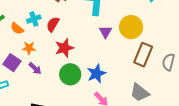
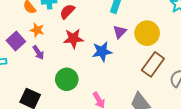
green circle: (70, 74) -> (67, 79), moved
blue star: (96, 74) -> (102, 52), moved

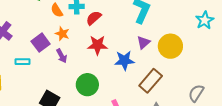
brown rectangle: (153, 64) -> (151, 81), moved

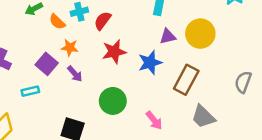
purple triangle: (143, 43) -> (168, 36), turned 40

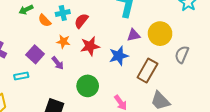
orange star: (70, 48) -> (63, 42), moved
gray semicircle: (243, 82) -> (182, 55), moved

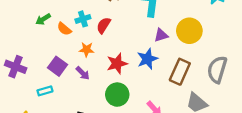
red star: (90, 46) -> (117, 64), moved
gray semicircle: (182, 55) -> (217, 70), moved, size x1.4

